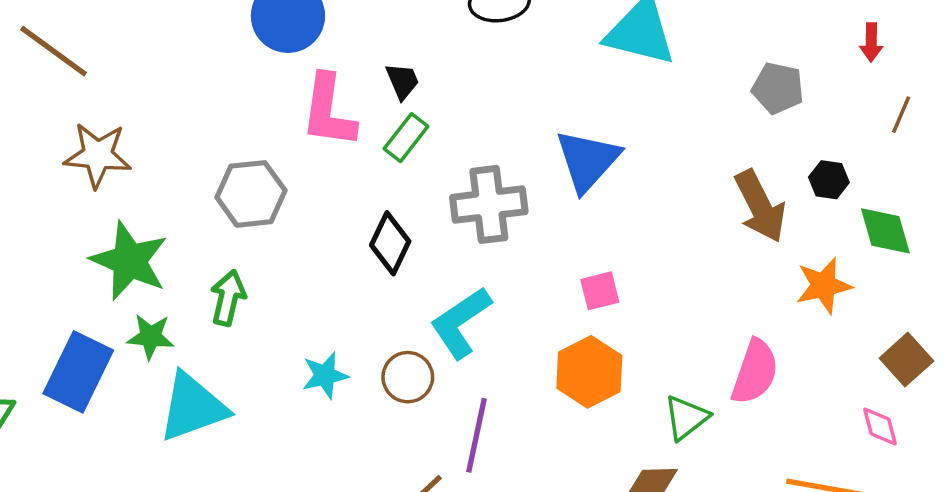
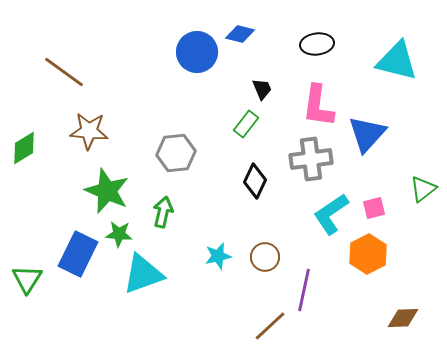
pink L-shape: (328, 111) -> (318, 106), moved
green rectangle: (406, 138) -> (246, 124), moved
cyan L-shape: (461, 323) -> (331, 214), moved
green triangle: (686, 418) -> (423, 189), moved

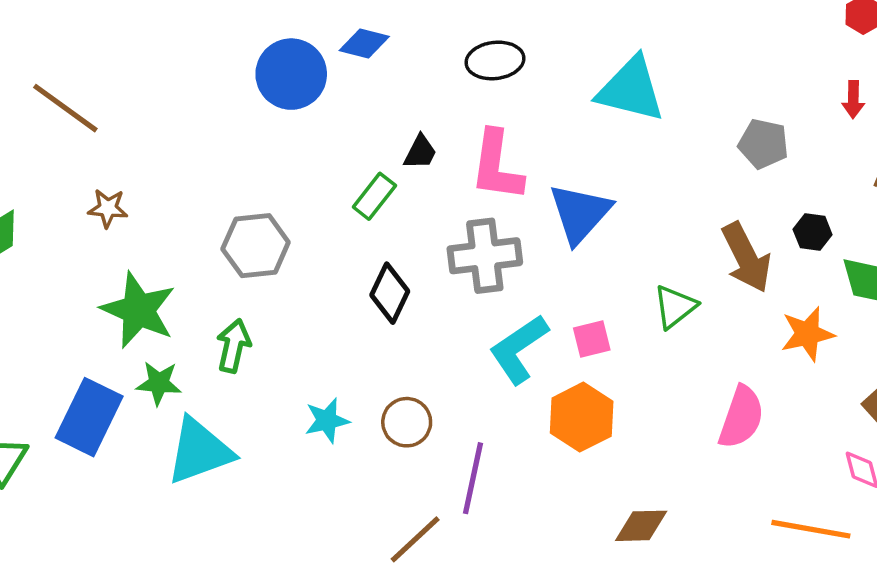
black trapezoid: (262, 89) -> (420, 152), moved, turned 50
brown star: (89, 131) -> (108, 208), size x0.6

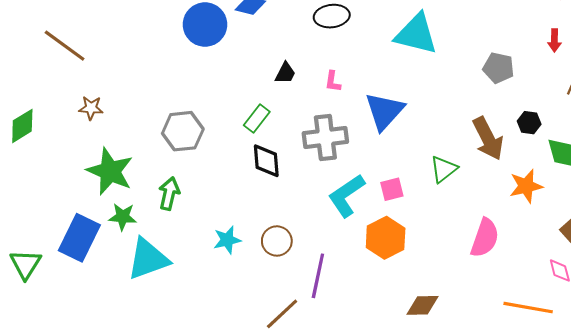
pink L-shape: (497, 166) -> (333, 82), size x0.5
green rectangle: (374, 196) -> (257, 119), moved
black diamond: (390, 293) -> (266, 161), turned -30

